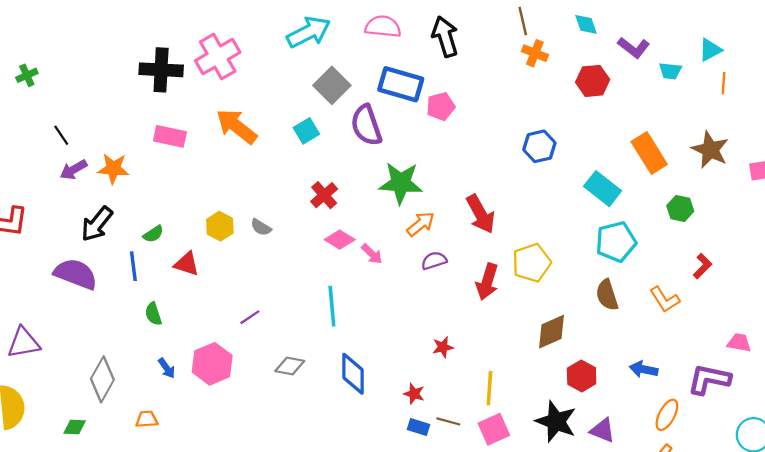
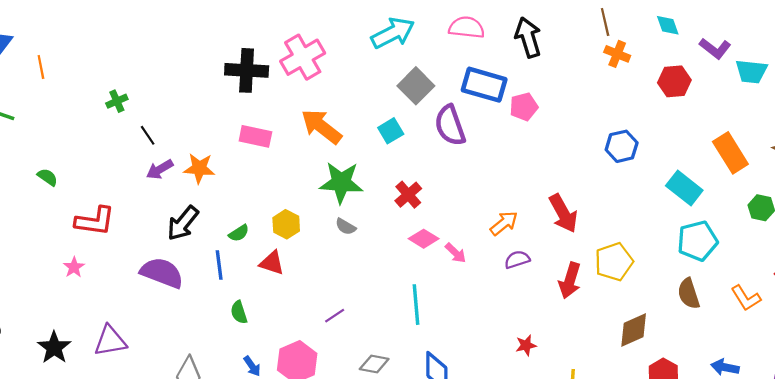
cyan trapezoid: (670, 71) -> (751, 71), size x1.4
green cross: (27, 75) -> (117, 101), moved
green star: (401, 183) -> (341, 183), moved
yellow hexagon: (220, 226) -> (286, 224), moved

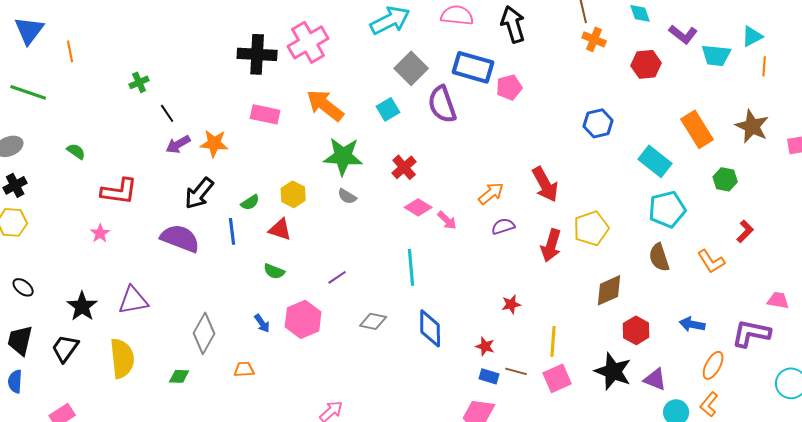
green semicircle: (239, 312) -> (274, 271), moved, turned -50

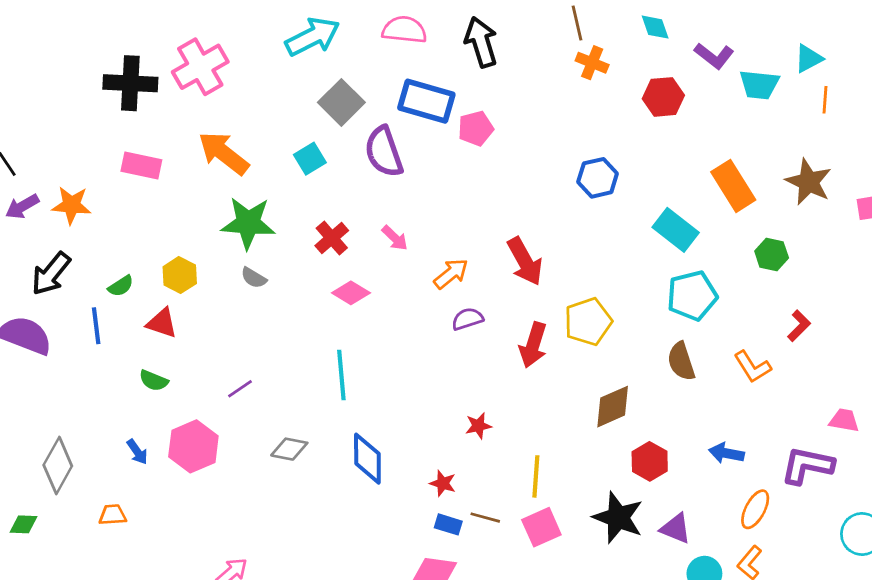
pink arrow: (447, 220) -> (395, 238), moved

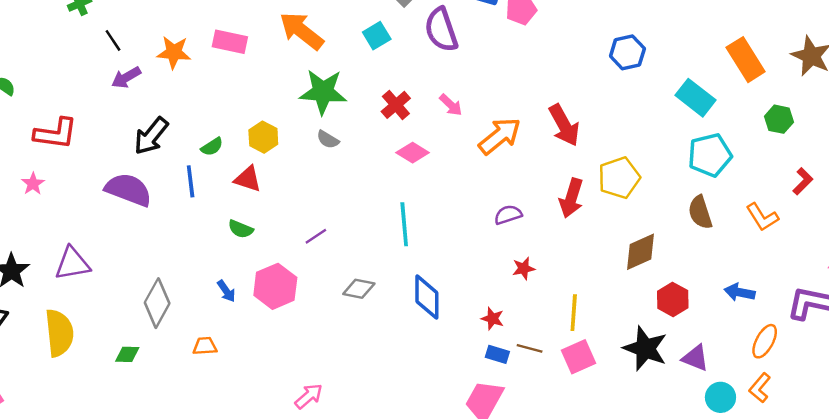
orange star: (71, 205) -> (174, 52), moved
orange arrow: (451, 274) -> (500, 136), size x1.4
purple semicircle: (467, 319) -> (508, 215), moved

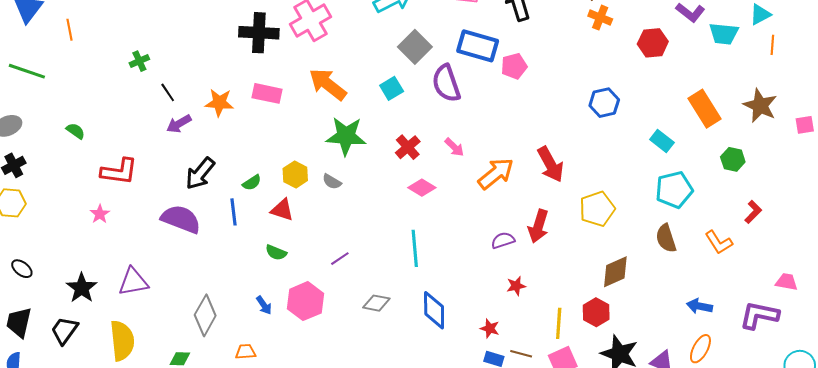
cyan rectangle: (695, 98) -> (662, 141), size x0.7
gray semicircle: (328, 140) -> (332, 182), moved
red arrow: (571, 198) -> (538, 226), moved
red hexagon: (673, 299) -> (596, 312), moved
orange ellipse: (765, 341) -> (700, 349), moved

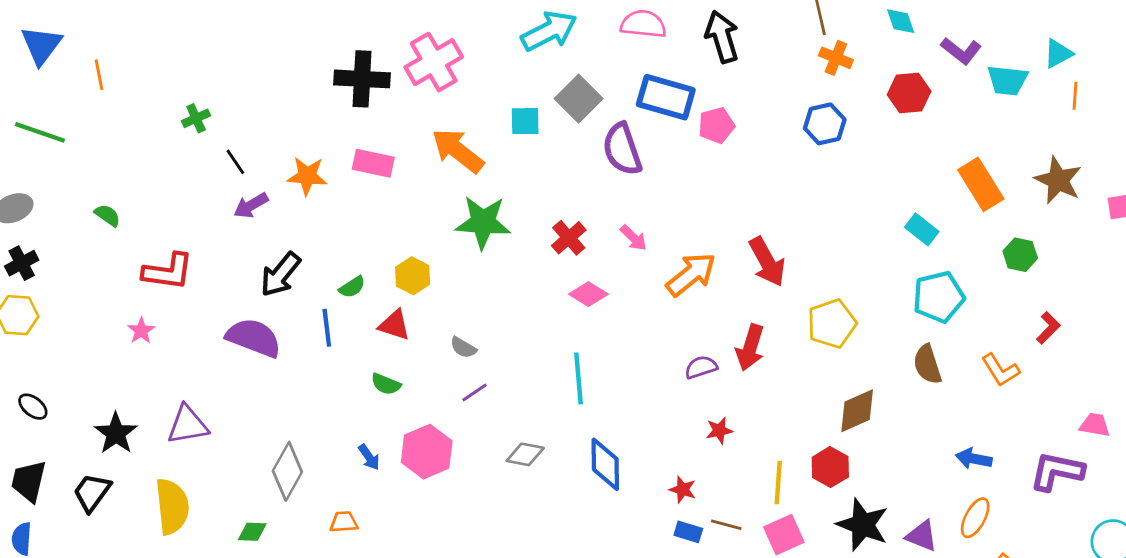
cyan square: (392, 88) -> (525, 121), moved, turned 30
blue hexagon: (604, 103) -> (825, 124), moved
gray semicircle: (332, 182) -> (463, 348), moved

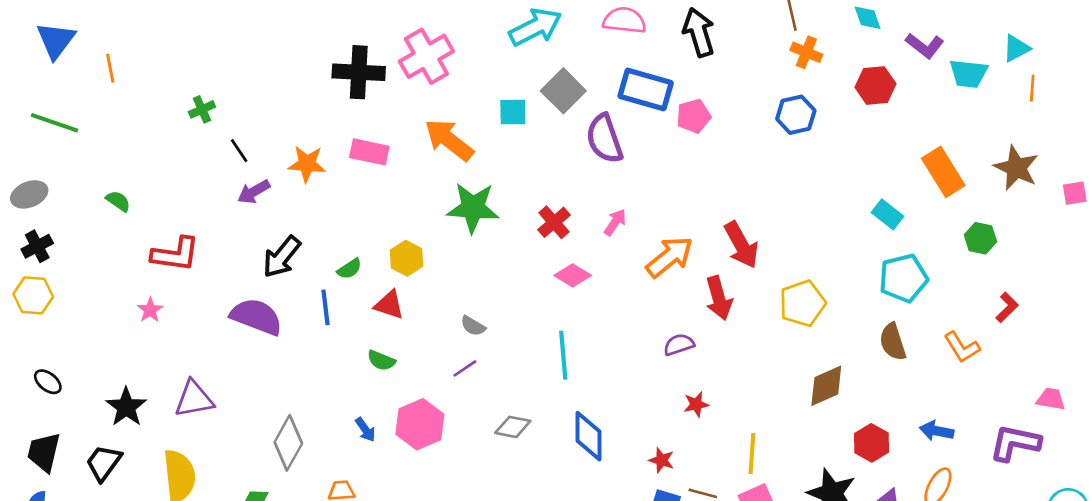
pink arrow: (633, 238) -> (615, 222), turned -100
gray semicircle: (463, 348) -> (473, 326), moved
red arrow: (750, 348) -> (719, 298), moved, turned -33
red hexagon: (830, 467) -> (871, 443), moved

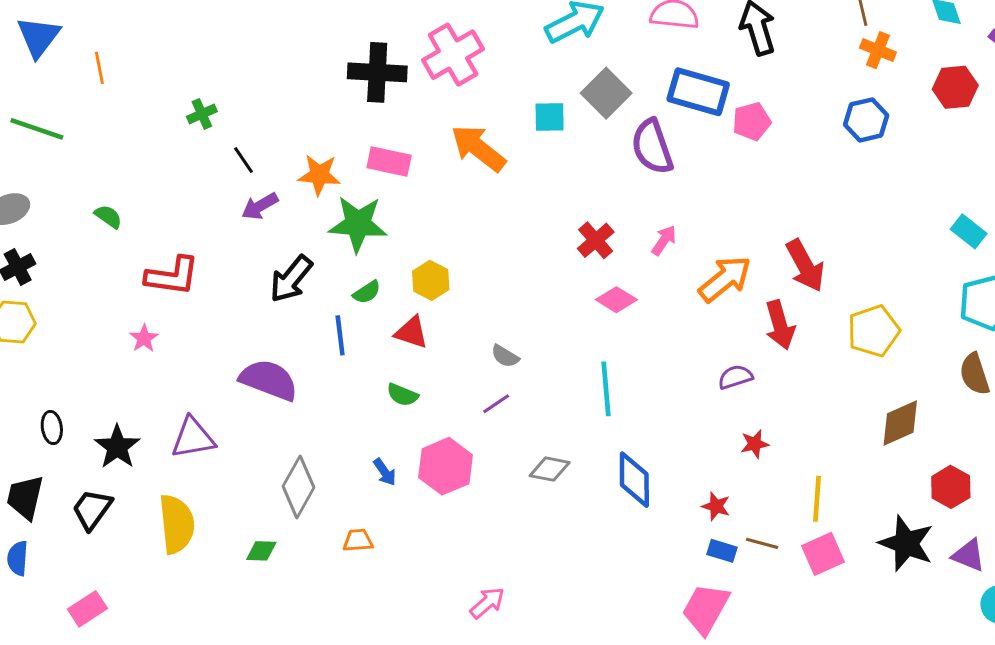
green star: (473, 208) -> (358, 224), moved
purple semicircle: (256, 317) -> (269, 380), moved
black ellipse: (48, 382) -> (52, 428), moved, turned 44

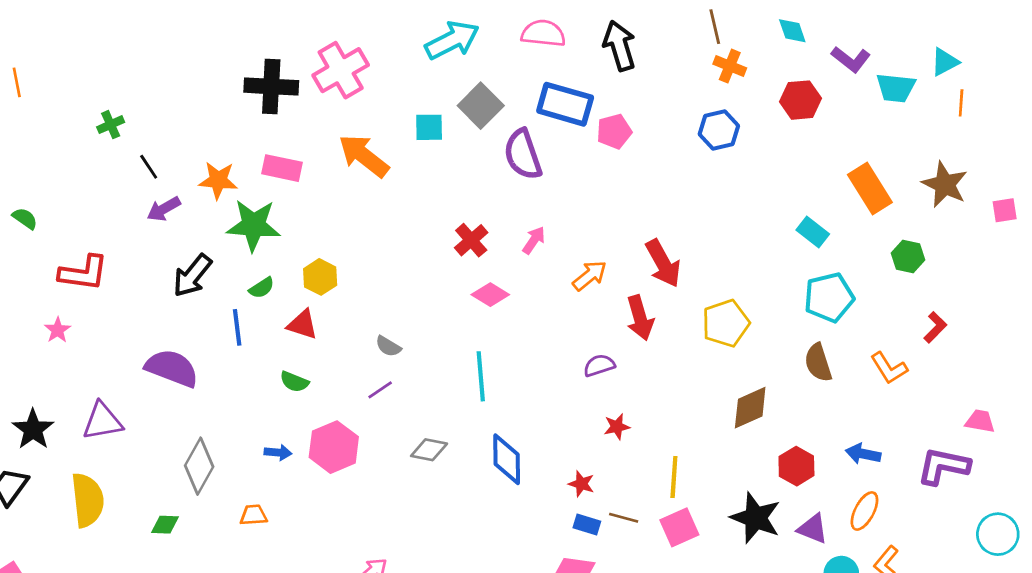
orange arrow: (725, 279) -> (590, 276), size x0.7
blue arrow: (385, 472) -> (278, 452), turned -50

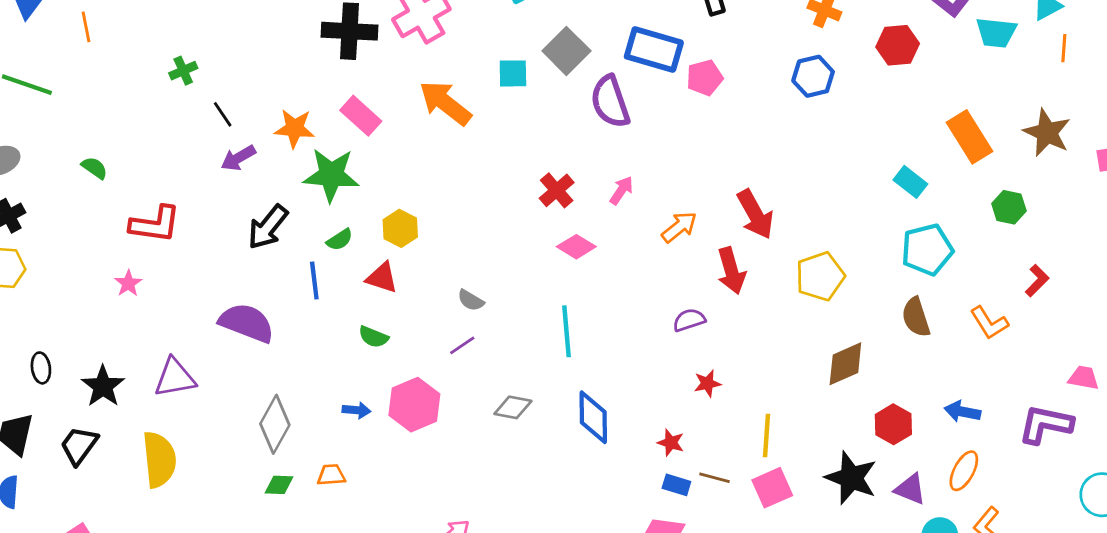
pink rectangle: (282, 168) -> (361, 116), turned 30
green diamond: (165, 525) -> (279, 485), moved

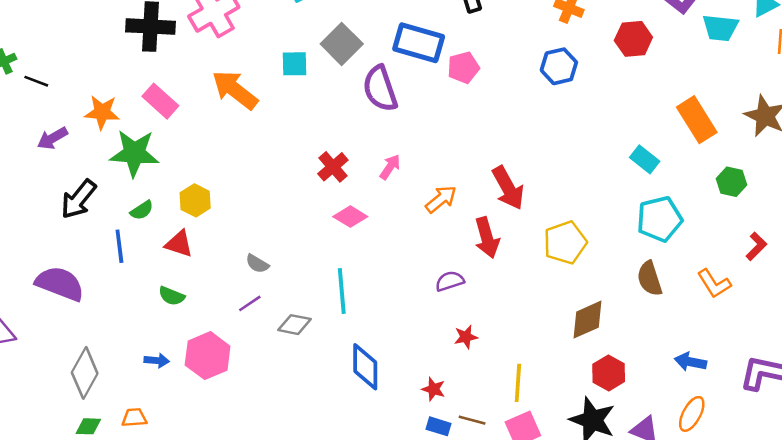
black line: (223, 114) -> (36, 81), moved, turned -35
gray diamond: (513, 407) -> (294, 325), moved
red hexagon: (893, 424) -> (609, 373), moved

